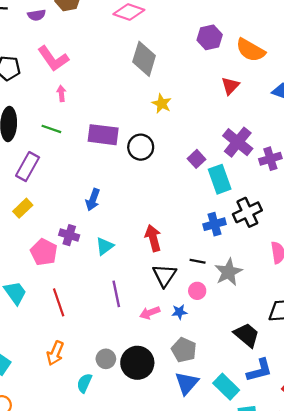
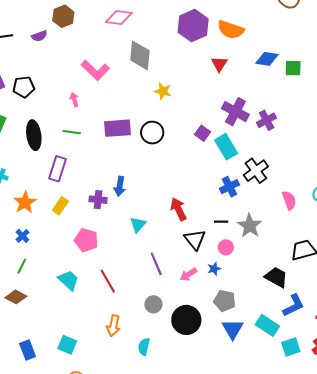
purple hexagon: (210, 37) -> (193, 26), size x1.4
pink L-shape: (53, 59) -> (95, 70), moved
purple cross: (69, 235) -> (98, 200), moved
gray circle: (106, 359) -> (153, 304), moved

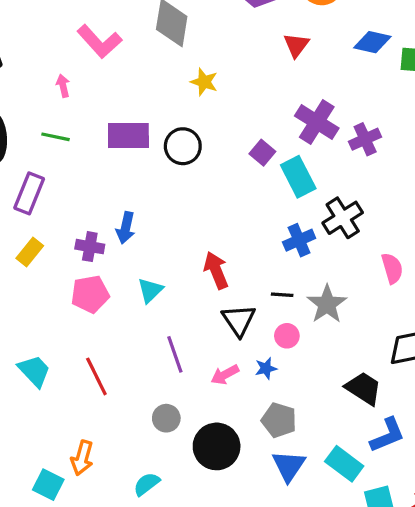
pink pentagon: (86, 240) -> (90, 294), moved, turned -30
orange arrow: (114, 326) -> (82, 458), moved
cyan square: (67, 345) -> (48, 485), moved
cyan semicircle: (144, 347) -> (147, 484), turned 36

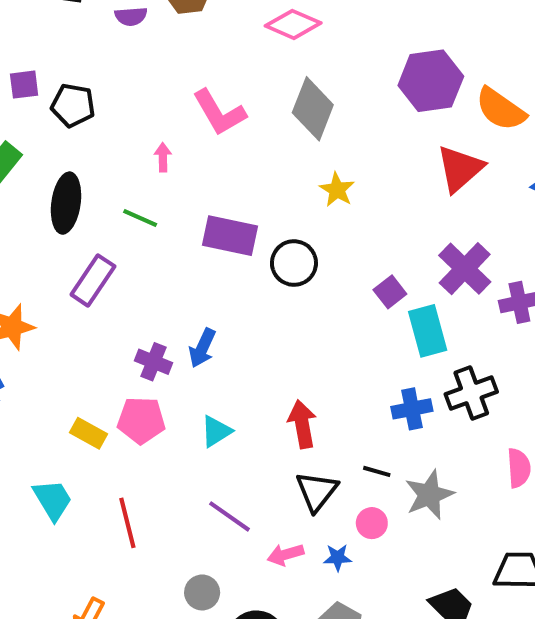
red triangle: (296, 45) -> (460, 169), size x1.5
yellow rectangle: (30, 252) -> (88, 433), moved, turned 68
purple line: (175, 354) -> (230, 516), turned -48

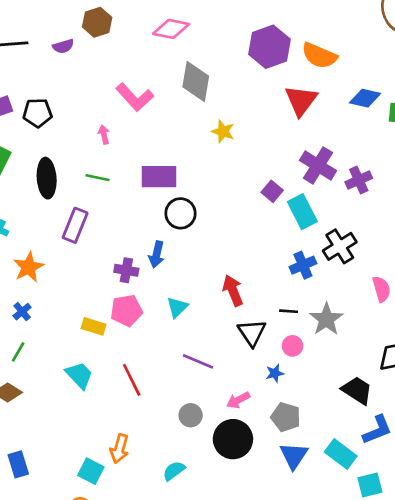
black circle: (294, 263) -> (181, 213), moved
pink arrow: (286, 555) -> (238, 400), moved

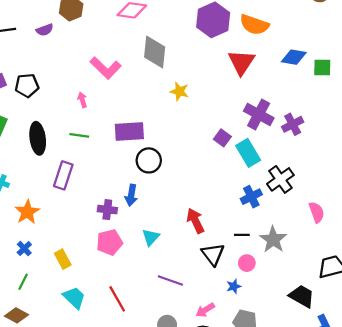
yellow rectangle: (94, 326) -> (63, 259), moved, turned 48

